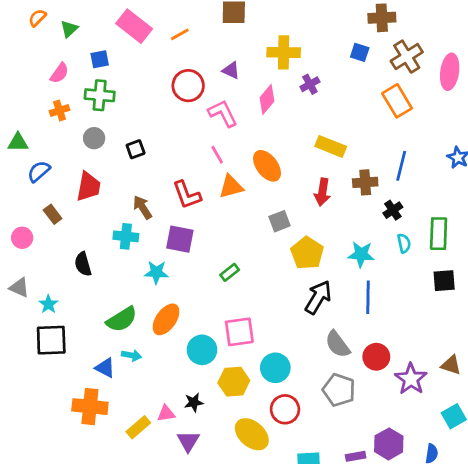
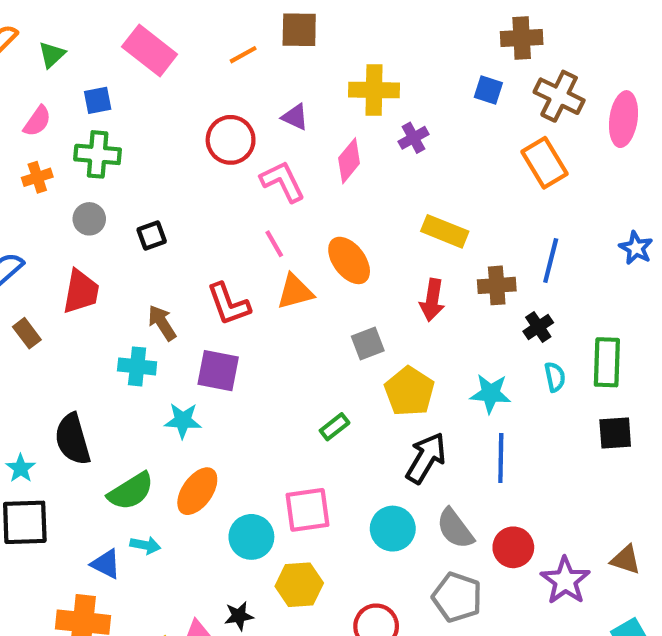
orange line: (180, 34) -> (243, 55), moved
brown cross: (407, 57) -> (559, 96), turned -32
black semicircle: (83, 264) -> (73, 439), moved, size x1.4
green rectangle: (230, 272) -> (335, 427), moved
cyan circle: (275, 368) -> (393, 529), moved

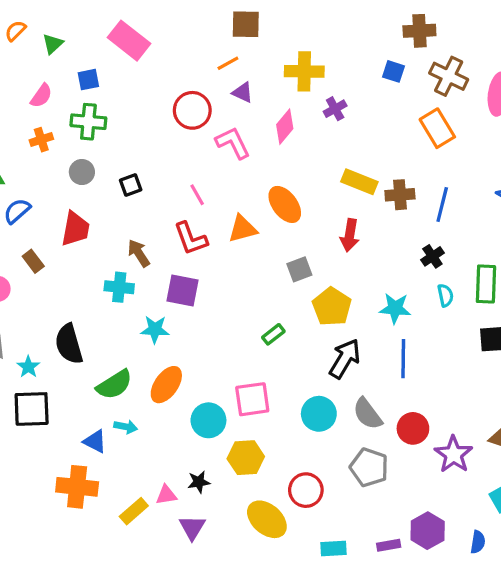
orange line: (243, 55) -> (228, 63), moved
pink line: (274, 244) -> (197, 195), moved
brown cross: (497, 285) -> (400, 195), moved

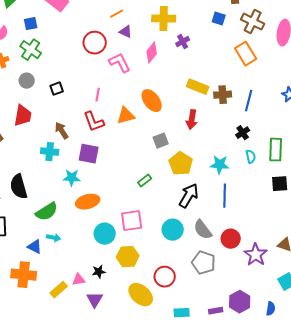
green cross: (88, 122) -> (31, 50), turned 30
pink line: (197, 195) -> (98, 95), turned 40
orange ellipse: (166, 385) -> (88, 202), moved, turned 40

